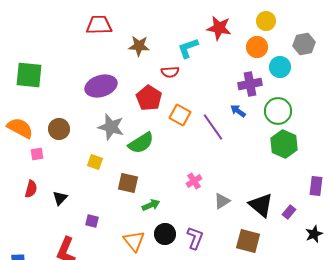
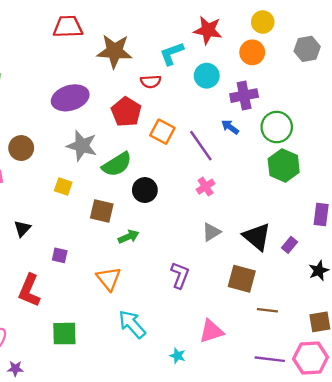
brown star: (139, 46) -> (115, 51), size x1.4
cyan circle: (280, 67) -> (207, 76), moved
pink cross: (194, 181) -> (206, 187), moved
black circle: (165, 234) -> (145, 190), moved

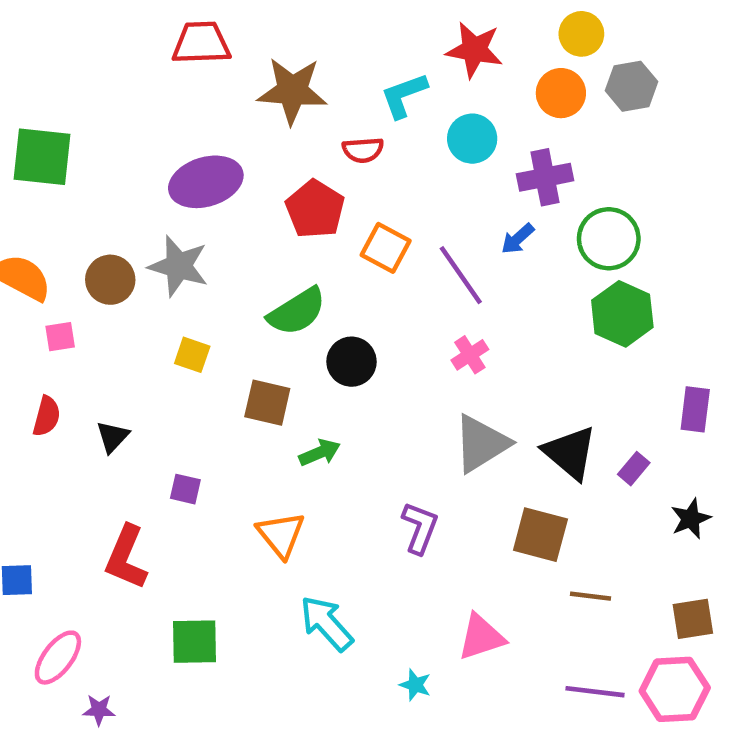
gray hexagon: (307, 49) -> (631, 86), moved
blue arrow: (230, 127) -> (518, 239), turned -78
gray star: (82, 146) -> (179, 266), moved
gray triangle: (211, 232) -> (481, 444), size x1.6

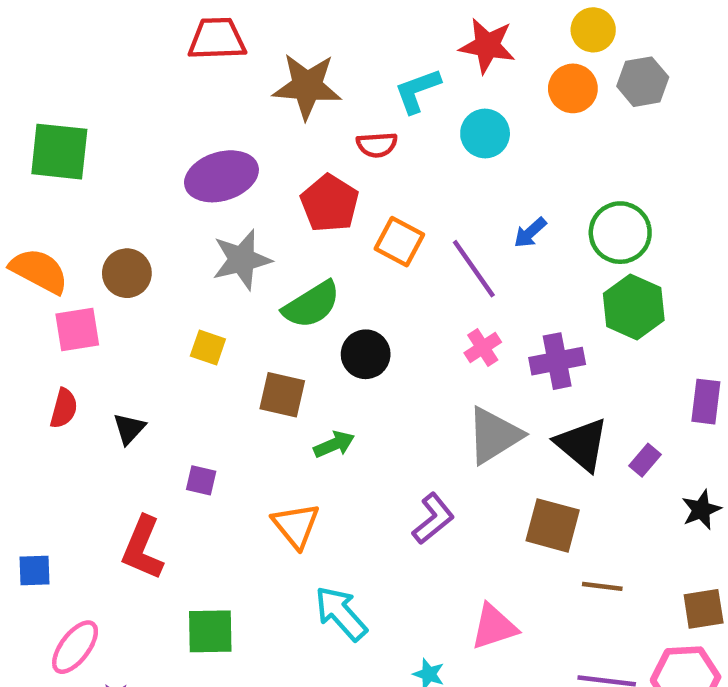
purple cross: (545, 177) -> (557, 361), moved
gray star: (179, 266) -> (242, 260), moved, turned -30
pink square: (60, 337) -> (77, 329), size x1.5
purple L-shape: (420, 528) -> (433, 519), turned 30

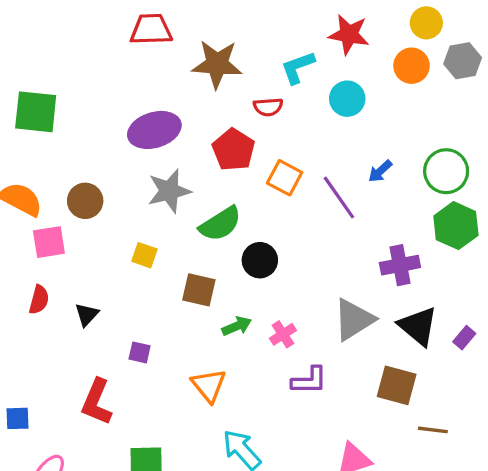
pink cross: (483, 348) -> (283, 334), moved
purple L-shape: (433, 519) -> (309, 380), turned 39

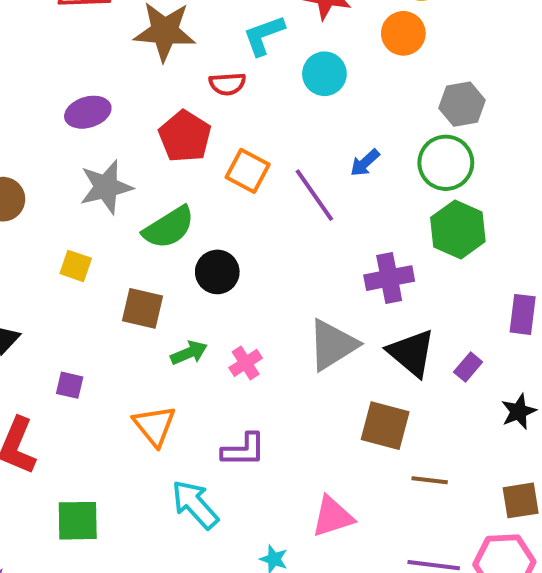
gray hexagon: (463, 61) -> (462, 104), moved
purple ellipse: (154, 130) -> (88, 112), size x0.7
purple L-shape: (309, 380) -> (244, 450), moved

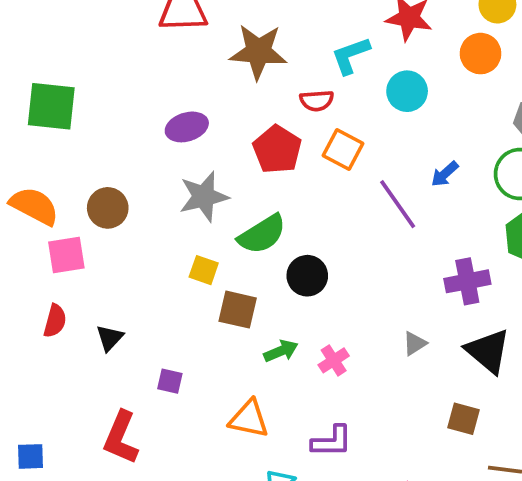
orange square: (248, 171) -> (343, 150), moved
yellow square: (76, 266) -> (204, 270), moved
gray triangle: (333, 345) -> (415, 343), size x0.5
orange triangle: (155, 426) -> (249, 419), turned -39
brown square: (385, 426) -> (464, 419), size x0.7

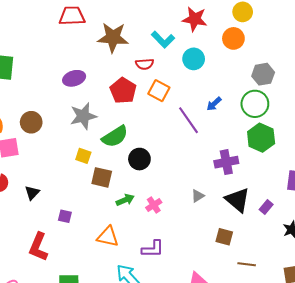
cyan L-shape: (351, 55) -> (163, 39), turned -115

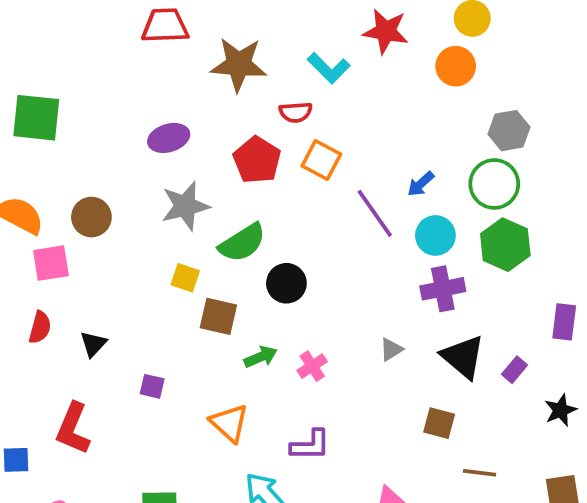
cyan circle: (194, 59) -> (435, 235), moved
orange triangle: (108, 237) -> (229, 423), turned 30
red L-shape: (38, 247) -> (73, 429), moved

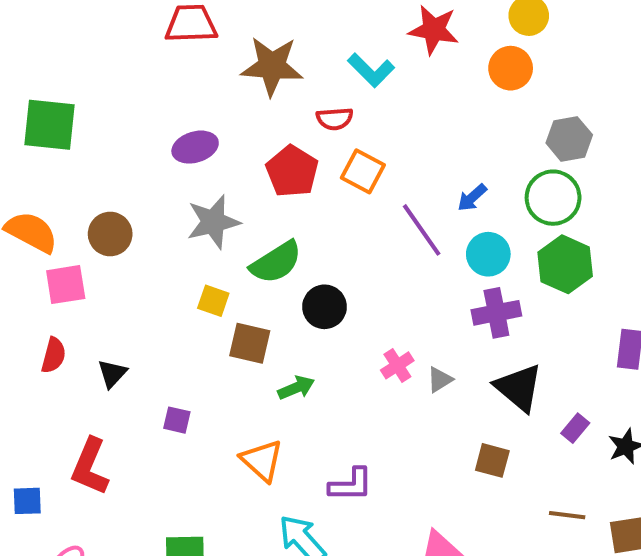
pink cross: (312, 366) -> (397, 365), moved
purple rectangle: (515, 370) -> (575, 428), moved
brown line: (480, 473) -> (567, 515), moved

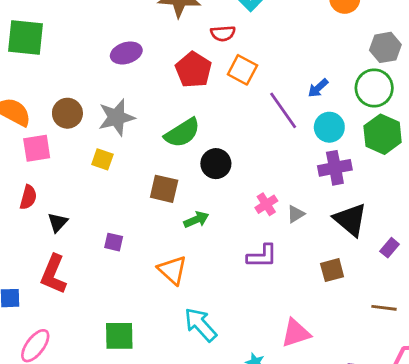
gray star: (213, 222) -> (116, 117), moved
yellow square: (213, 301) -> (102, 159), moved
black triangle: (112, 374) -> (58, 222), moved
brown square: (492, 460) -> (332, 270), turned -30
purple L-shape: (351, 485) -> (262, 256), moved

